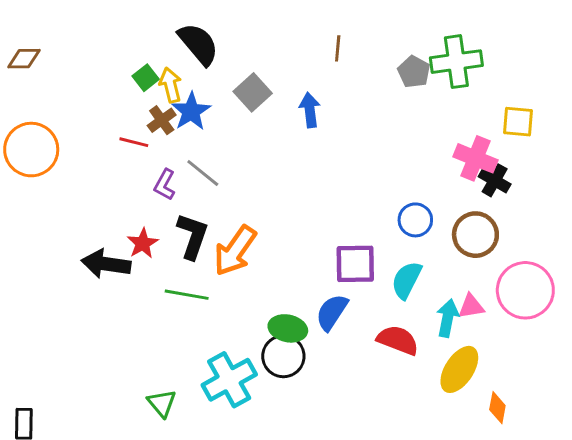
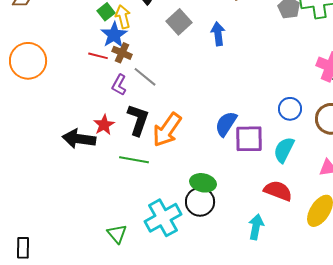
blue star: (191, 111) -> (114, 35), moved
brown cross: (162, 120) -> (122, 53), moved, turned -30
blue semicircle: (332, 312) -> (226, 124), moved
cyan arrow: (448, 318) -> (256, 227), moved

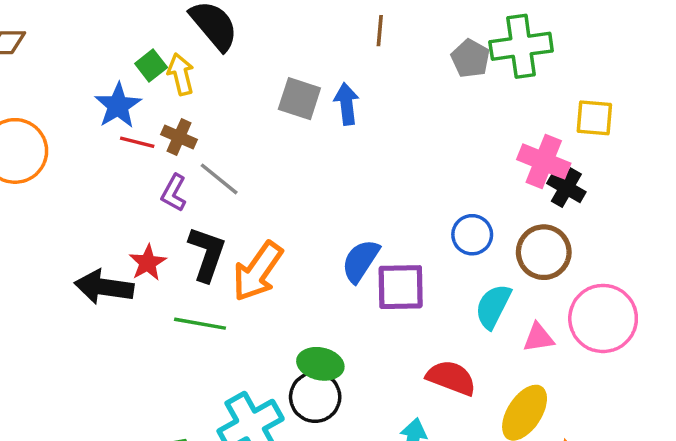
gray square: (179, 22) -> (299, 99), moved, turned -30
blue star: (114, 35) -> (118, 106), moved
cyan semicircle: (284, 150) -> (493, 306), moved

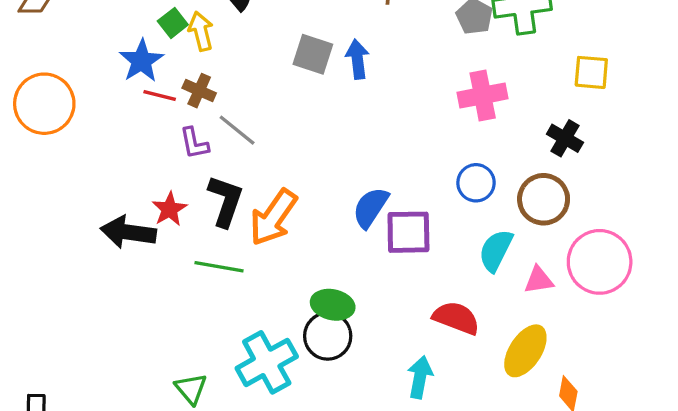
pink cross: (544, 161) -> (483, 95), moved, turned -33
purple L-shape: (174, 193) -> (194, 143), turned -40

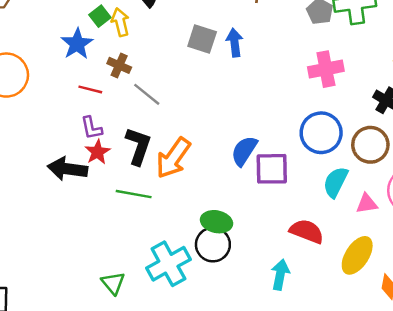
red line: (160, 95) -> (90, 89), moved
purple L-shape: (194, 143) -> (92, 128), moved
blue circle: (476, 183) -> (321, 133), size x1.5

